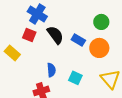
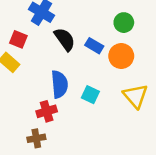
red square: (29, 35) -> (18, 39), moved
blue semicircle: (51, 70) -> (59, 84), size x1.5

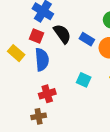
red square: (18, 39) -> (36, 36), moved
blue semicircle: (59, 84) -> (42, 60), moved

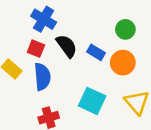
cyan square: (84, 80) -> (92, 101), size x1.5

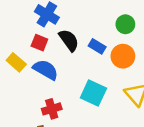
blue semicircle: (42, 77) -> (46, 70), turned -55

